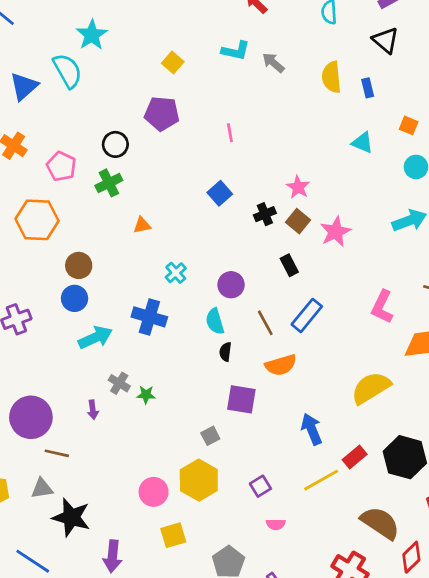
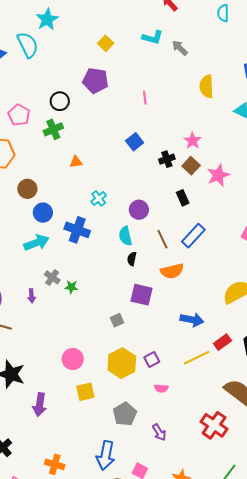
yellow semicircle: (331, 77) -> (207, 86), moved
blue circle: (75, 298) -> (43, 213), moved
blue arrow: (312, 429) -> (192, 320), turned 120
yellow hexagon: (199, 480) -> (122, 363), moved

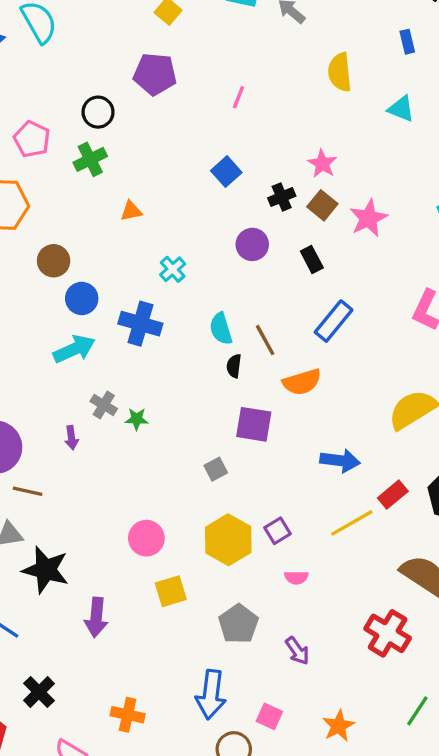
pink line: (145, 98) -> (238, 97), turned 32
purple circle: (139, 210) -> (252, 244), moved
brown line: (162, 239) -> (265, 340), moved

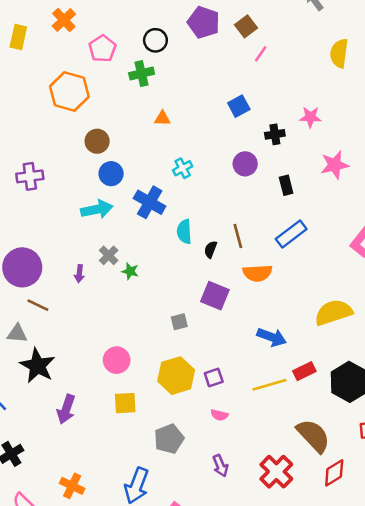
pink star: (322, 164) -> (310, 117), turned 30
brown square: (322, 205) -> (246, 26), moved
cyan semicircle: (221, 329) -> (184, 232), moved
purple arrow: (297, 651) -> (220, 466), moved

